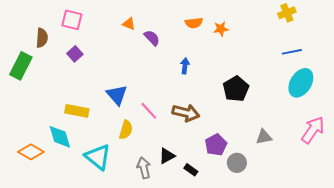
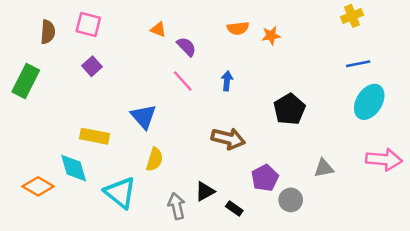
brown semicircle: (42, 38) -> (48, 32), moved
pink line: (149, 111) -> (183, 81), moved
pink arrow: (313, 130) -> (384, 159), turned 60

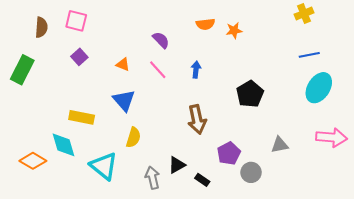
orange triangle: (158, 29) -> (123, 64), moved
brown arrow: (228, 139) -> (197, 119), turned 64

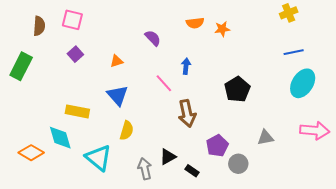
orange triangle: (123, 64) -> (117, 61), turned -40
pink line: (158, 70) -> (164, 83), moved

